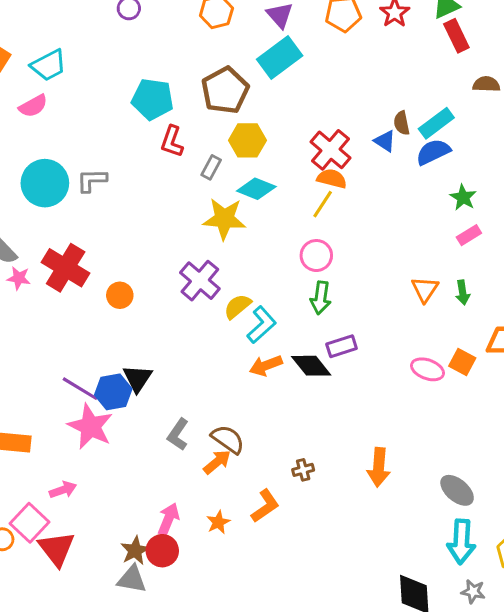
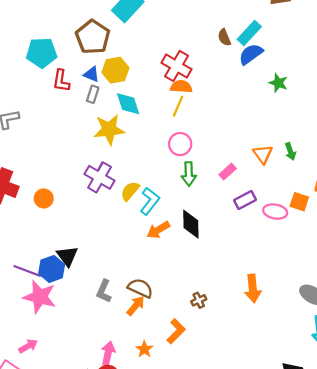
blue triangle: (385, 141) -> (91, 74), moved
cyan diamond: (256, 189) -> (128, 104), turned 60
pink rectangle: (469, 235) -> (228, 172), moved
purple rectangle: (342, 346) -> (245, 200), moved
black diamond: (311, 366) -> (191, 224), turned 48

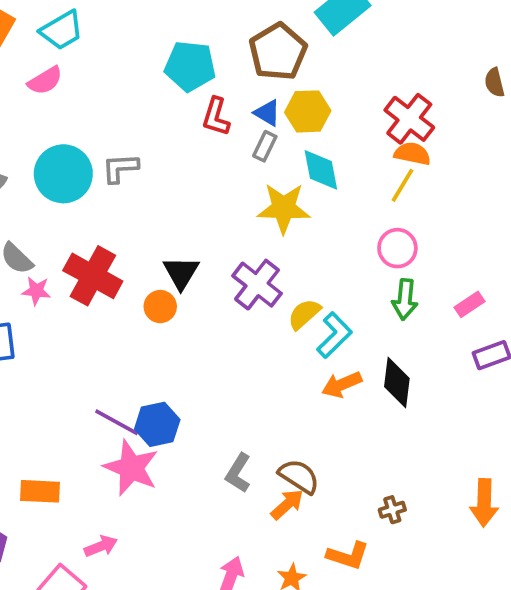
black triangle: (67, 256) -> (181, 273), moved
orange L-shape: (176, 331) -> (348, 556), turned 55

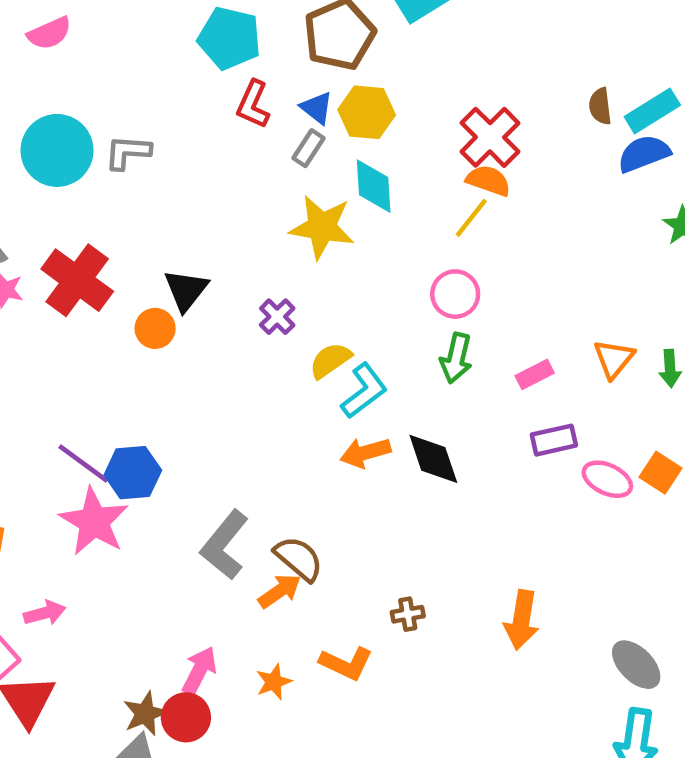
purple cross: (257, 285) -> (277, 317), size x0.6
black diamond: (397, 383) -> (433, 459), turned -33
gray L-shape: (238, 473) -> (224, 545), size x1.4

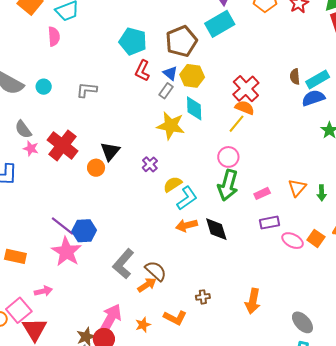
pink semicircle: (49, 33) -> (54, 36), turned -72
cyan circle: (57, 150) -> (44, 87), moved, size x0.5
green arrow: (456, 358) -> (228, 185), size x1.4
pink arrow: (199, 671) -> (110, 319), size x1.4

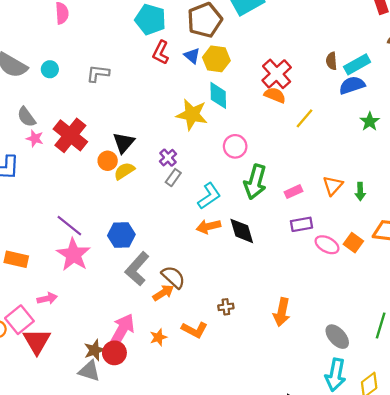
gray rectangle: (166, 91) -> (173, 178), moved
yellow line: (237, 124) -> (305, 118), moved
pink circle: (228, 157) -> (235, 146), moved
yellow semicircle: (173, 184) -> (124, 171), moved
blue hexagon: (84, 231) -> (121, 235), moved

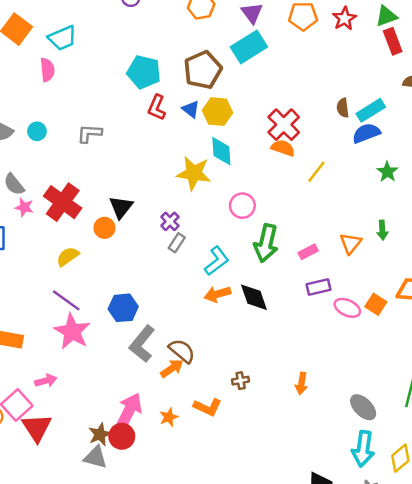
yellow semicircle: (124, 171) -> (68, 256), moved
green arrow: (360, 192) -> (382, 230), moved
orange arrow: (282, 312) -> (302, 383), size x0.7

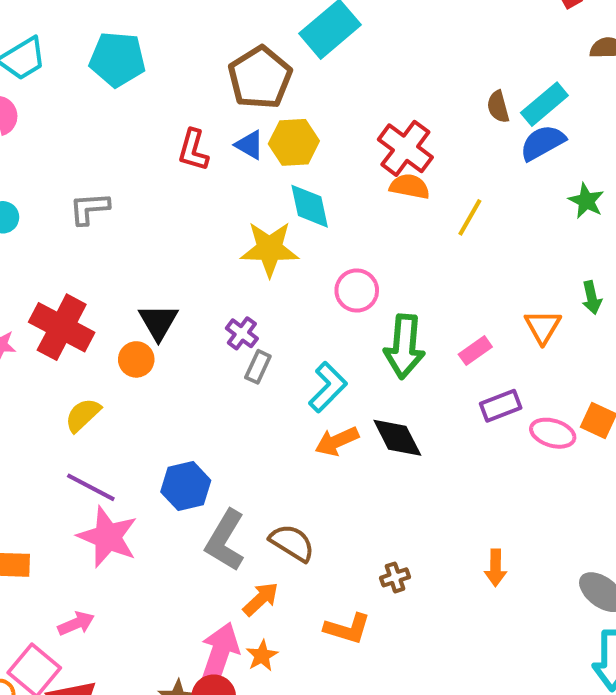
cyan pentagon: (144, 72) -> (117, 59), moved
orange arrow: (172, 368) -> (261, 599), moved
orange star: (169, 417) -> (262, 656), moved

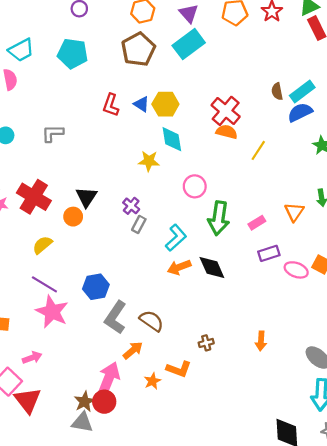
brown pentagon: (260, 78) -> (138, 49), moved
yellow star: (270, 249) -> (149, 161), size x0.7
orange star: (262, 656) -> (152, 381), moved

